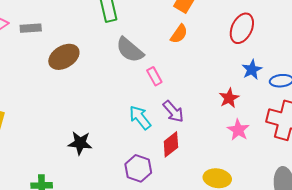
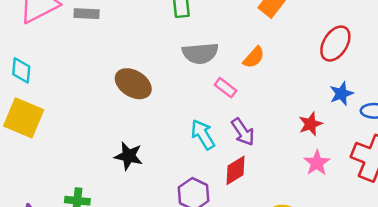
orange semicircle: (179, 34) -> (254, 57), moved
gray semicircle: (130, 50) -> (200, 53), turned -52
brown ellipse: (64, 57) -> (133, 84), moved, turned 56
pink rectangle: (154, 76) -> (225, 88), turned -30

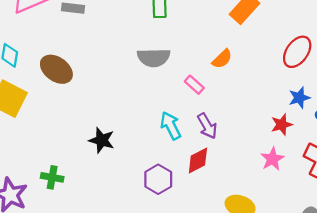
gray semicircle: (200, 53) -> (154, 58), moved
brown ellipse: (133, 84) -> (56, 69), moved
red star: (311, 124) -> (282, 125), moved

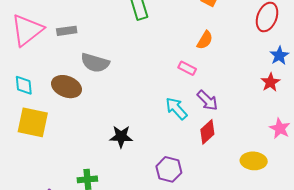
gray semicircle: (154, 58) -> (95, 63), moved, turned 32
pink star: (272, 159) -> (280, 128), moved
purple hexagon: (158, 179) -> (169, 169), moved

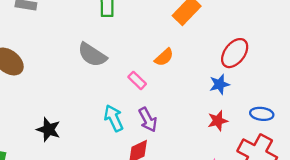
blue star: (279, 56) -> (220, 84), moved
gray semicircle: (95, 63) -> (92, 55), moved

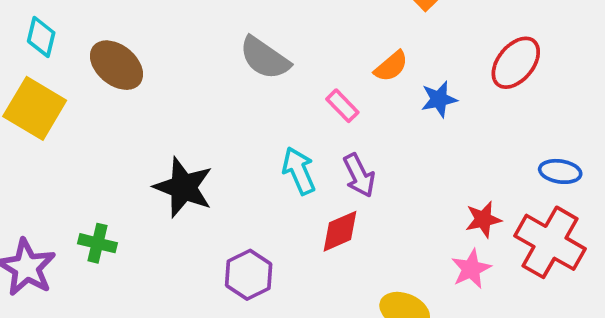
blue star: (220, 84) -> (439, 99), moved
red star: (218, 121) -> (483, 219), moved
black star: (48, 130) -> (183, 187), size x1.4

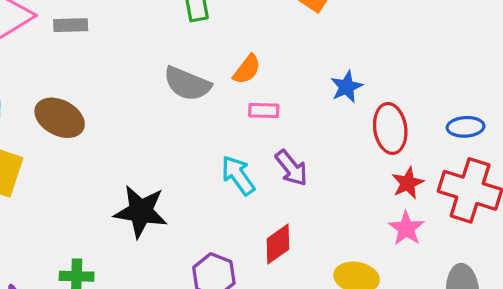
red ellipse: (516, 63) -> (390, 128), moved, turned -36
orange semicircle: (391, 66) -> (247, 69), moved
pink rectangle: (342, 106) -> (264, 111), turned -32
red diamond: (340, 231) -> (278, 244), moved

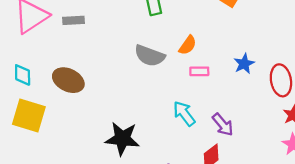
blue star: (347, 87) -> (244, 64), moved
purple arrow: (291, 168) -> (223, 125), moved

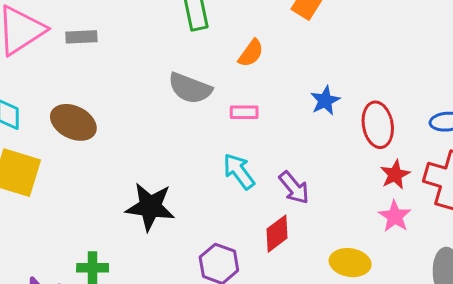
orange semicircle: (188, 45) -> (251, 53), moved
pink rectangle: (199, 71) -> (244, 112), moved

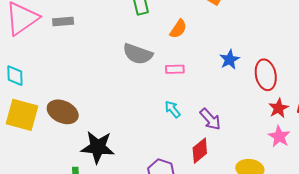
brown ellipse: (73, 122) -> (63, 112), moved
cyan arrow: (239, 171) -> (173, 109), size x0.7
black star: (150, 207) -> (98, 147), moved

